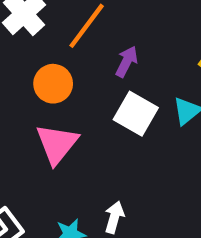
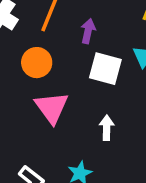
white arrow: (114, 217) -> (107, 128), moved

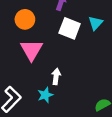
white arrow: (107, 128) -> (56, 76), moved

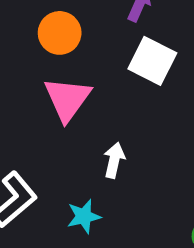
cyan star: (45, 95) -> (84, 216), moved

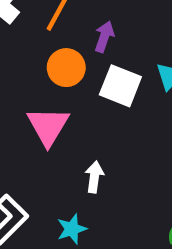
orange circle: (60, 33) -> (66, 68), moved

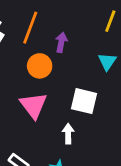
white square: (120, 86) -> (84, 101), moved

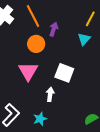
orange line: (30, 28) -> (33, 16), turned -55
cyan triangle: (107, 62) -> (84, 39), moved

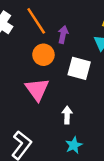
white square: (64, 73) -> (79, 68), moved
cyan star: (40, 119) -> (74, 145), moved

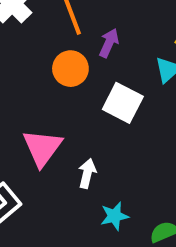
pink triangle: (37, 89) -> (42, 148), moved
cyan star: (74, 145) -> (114, 216), moved

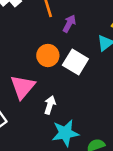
orange circle: (70, 69) -> (48, 55), moved
cyan star: (114, 216) -> (65, 133), size x1.5

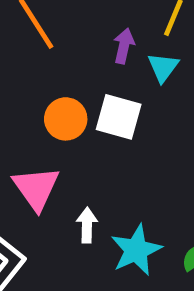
purple arrow: (69, 24) -> (124, 46), moved
white arrow: (50, 105) -> (87, 225), moved

